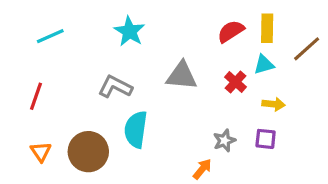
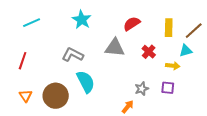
yellow rectangle: (267, 28) -> (169, 28), moved
red semicircle: (231, 31) -> (132, 24), moved
cyan triangle: (264, 65) -> (186, 51), moved
cyan semicircle: (136, 129) -> (86, 82), turned 145

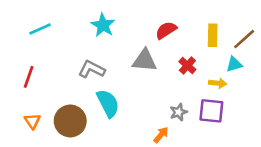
purple square: (168, 88) -> (211, 111), size x1.5

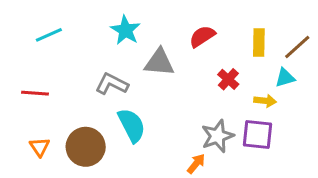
gray triangle: (145, 60) -> (159, 62), moved
red line: (29, 77) -> (35, 93), turned 75
gray star: (179, 112) -> (218, 136), size x1.5

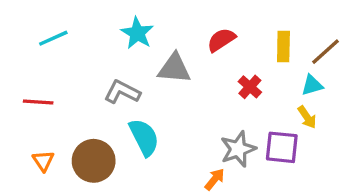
yellow arrow: (265, 101) -> (307, 117), moved, turned 50

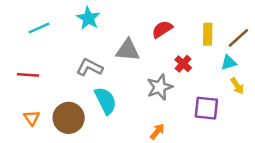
cyan star: (137, 33) -> (88, 18), moved
yellow arrow: (307, 117) -> (237, 86), moved
gray star: (238, 149) -> (160, 87), moved

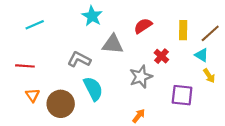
cyan star: (88, 18) -> (92, 16), moved
cyan triangle: (229, 62) -> (202, 55), turned 48
orange triangle: (32, 118) -> (33, 95), moved

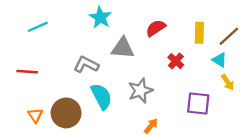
gray star: (141, 77) -> (140, 91), moved
orange triangle: (33, 95) -> (35, 115), moved

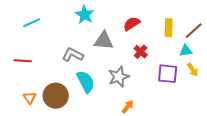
cyan triangle: (219, 60) -> (186, 51), turned -40
red cross: (176, 61) -> (141, 52), moved
purple square: (198, 104) -> (168, 74), moved

